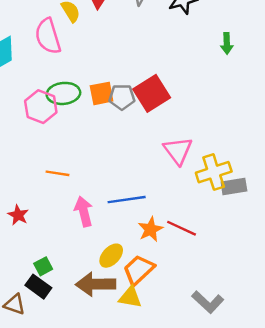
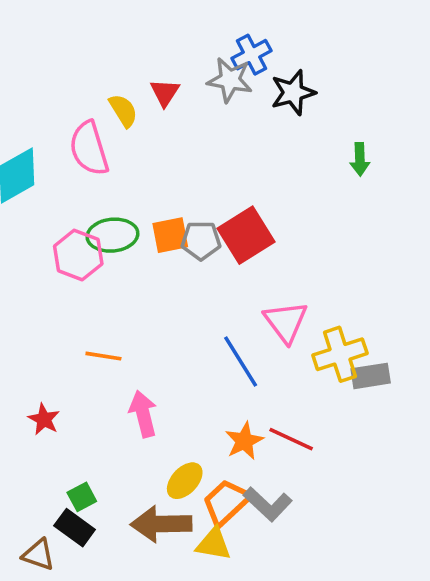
blue line: (127, 200) -> (241, 362), moved, turned 66
gray L-shape: (208, 302) -> (268, 504), moved

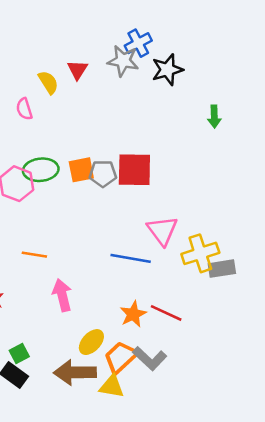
pink semicircle: (89, 148) -> (24, 109), size x0.6
red square: (246, 235) -> (134, 170), turned 33
blue line: (241, 362) -> (131, 258), turned -48

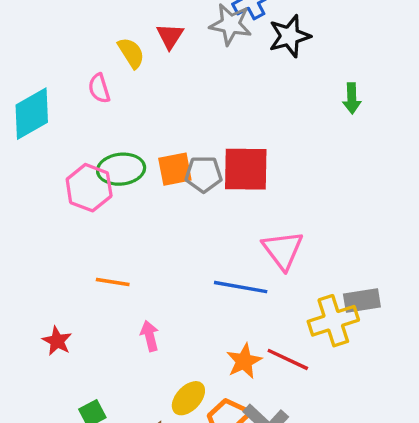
yellow cross: (200, 253) -> (333, 321), moved
pink arrow: (62, 295) -> (150, 336), size x0.7

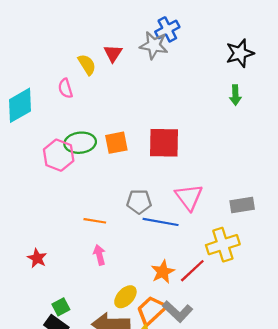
black star: (289, 36) -> (240, 53), moved
gray pentagon: (204, 174) -> (139, 202), moved
orange line: (113, 282) -> (95, 221), moved
gray rectangle: (362, 301) -> (242, 205), moved
red line: (288, 359) -> (192, 271), turned -68

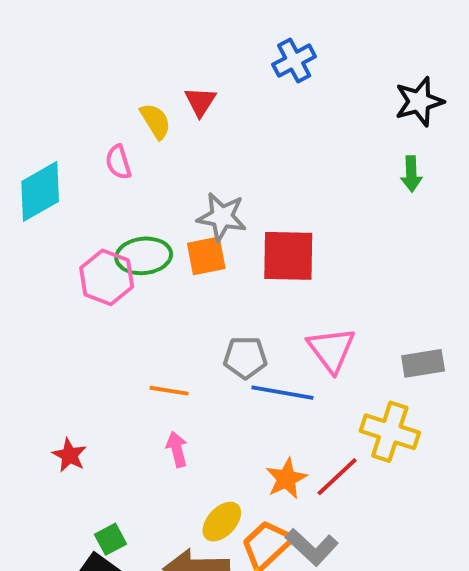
gray star: (154, 45) -> (222, 217), moved
yellow cross: (223, 245) -> (390, 432), turned 36

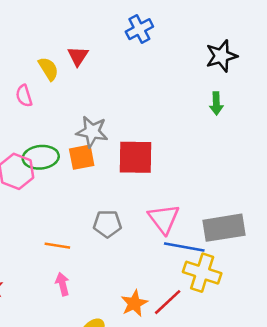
gray rectangle: (423, 363) -> (224, 228), size x1.5
blue line: (282, 393) -> (184, 247), moved

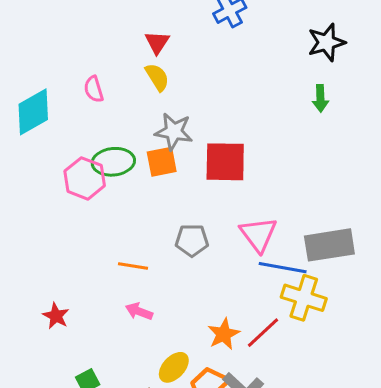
yellow semicircle: (48, 69) -> (157, 77), moved
pink arrow: (62, 284) -> (139, 311), turned -55

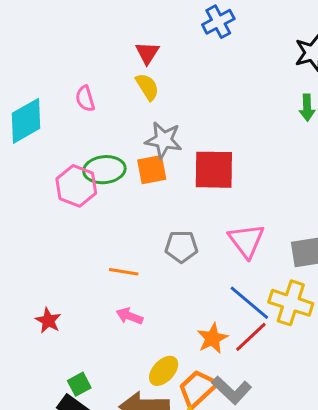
blue line: (283, 268) -> (249, 303), moved, turned 30

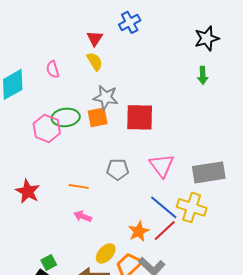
blue cross: (218, 22) -> (130, 22), moved
red star: (48, 321) -> (28, 191), moved, size x1.4

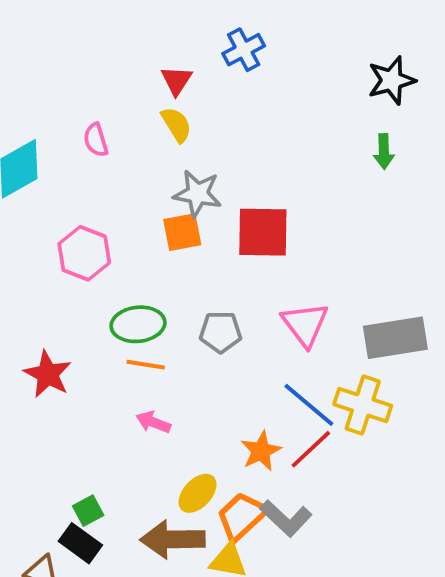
green ellipse: (66, 117) -> (138, 324), moved

